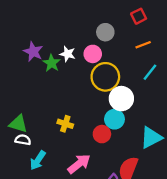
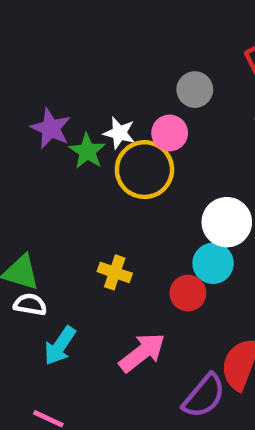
yellow circle: (105, 77) -> (144, 170), moved

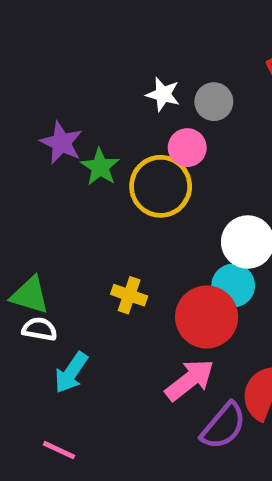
white star: (119, 133) -> (163, 94), moved
red circle: (188, 293) -> (207, 317), size x1.6
pink arrow: (142, 352) -> (190, 380), moved

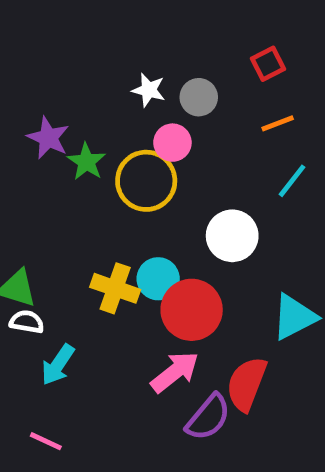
cyan circle: (233, 286) -> (158, 279), moved
yellow cross: (129, 295) -> (115, 288), size x1.4

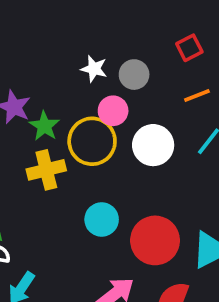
white circle: (232, 236) -> (153, 145), moved
yellow cross: (115, 288) -> (46, 170), moved, turned -33
red circle: (192, 310) -> (155, 240), moved

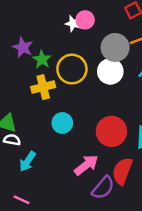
gray circle: (134, 75) -> (115, 47), moved, size x1.5
pink circle: (113, 111) -> (85, 20), moved
cyan circle: (102, 219) -> (62, 123), moved

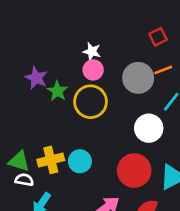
pink circle: (85, 20) -> (93, 70), moved
white circle: (110, 71) -> (149, 128), moved
yellow cross: (43, 87) -> (51, 160), moved

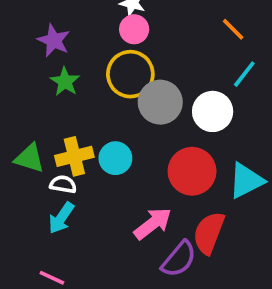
orange line: (163, 70) -> (233, 29), turned 66
gray circle: (138, 78) -> (160, 102), moved
green star: (57, 91) -> (65, 82), moved
white semicircle: (24, 180) -> (63, 184), moved

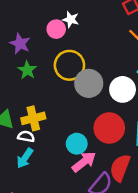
pink circle: (134, 29) -> (56, 29), moved
cyan circle: (115, 158) -> (77, 144), moved

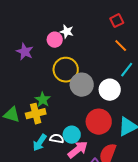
green star: (27, 70) -> (43, 100), moved
white semicircle: (26, 136) -> (57, 139), moved
cyan arrow: (25, 158) -> (40, 143), moved

